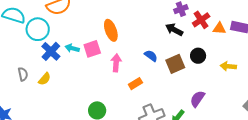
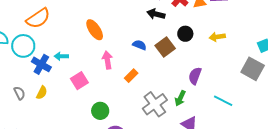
pink square: (92, 49) -> (79, 81), moved

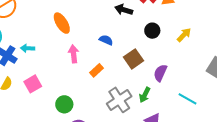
yellow arrow: (217, 37) -> (184, 35), turned 140
brown square: (165, 47) -> (133, 59), moved
pink square: (79, 81) -> (33, 84), moved

